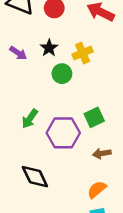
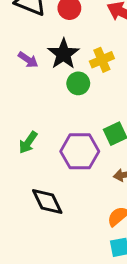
black star: (49, 48) -> (64, 54), size x1.5
green arrow: (30, 119) -> (28, 142), moved

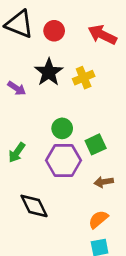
purple arrow: (28, 60) -> (17, 88), moved
green circle: (78, 83) -> (62, 128), moved

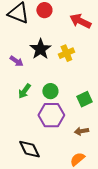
red circle: (54, 31) -> (44, 10), moved
green square: (96, 144) -> (84, 99), moved
green arrow: (17, 152) -> (24, 91), moved

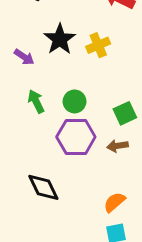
green arrow: (24, 91) -> (36, 101), turned 119
brown arrow: (81, 131) -> (117, 146), moved

